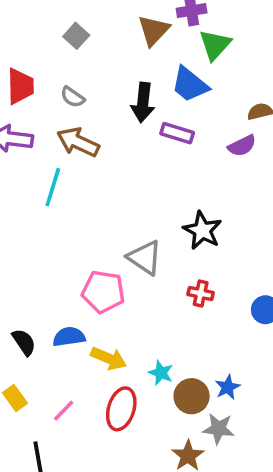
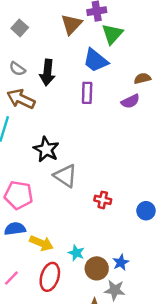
black arrow: (143, 102) -> (47, 72), moved
purple rectangle: (177, 133) -> (87, 93), turned 75
black star: (202, 230) -> (46, 149), moved
pink pentagon: (103, 292) -> (19, 195), moved

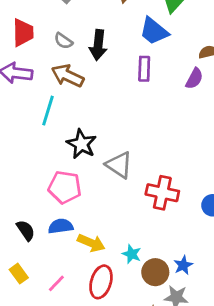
purple semicircle: (130, 101) -> (194, 79), turned -36
black star: (46, 149) -> (81, 144), moved
red cross: (103, 200) -> (162, 193), size x1.6

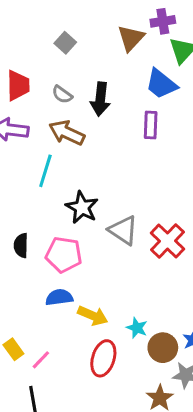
red cross: (162, 193) -> (167, 241), moved, turned 32
black semicircle: (26, 230) -> (21, 245), moved, turned -145
pink line: (56, 283) -> (41, 360), moved

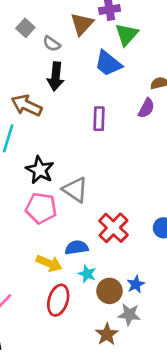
gray semicircle: (62, 95) -> (52, 44), moved
purple rectangle: (151, 125) -> (99, 119), moved
red cross: (167, 241) -> (113, 228), moved
pink pentagon: (64, 255) -> (41, 208), moved
blue semicircle: (59, 297) -> (77, 248), moved

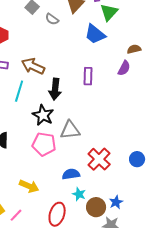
black arrow: (56, 77) -> (55, 89), moved
gray triangle: (75, 190) -> (70, 130), turned -40
yellow arrow: (49, 263) -> (29, 186), moved

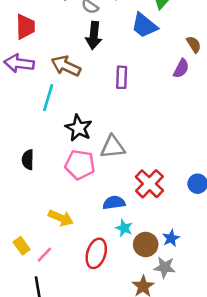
brown semicircle: (134, 49) -> (194, 44), turned 72
purple rectangle: (88, 76) -> (122, 77), moved
black arrow: (55, 89) -> (94, 36), moved

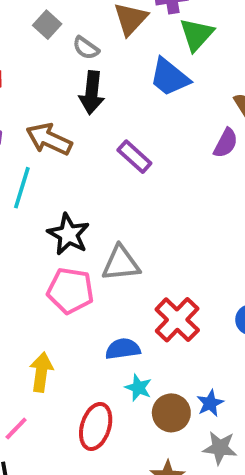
purple rectangle: (122, 77) -> (134, 157), turned -50
yellow arrow: (61, 218) -> (41, 372), turned -105
gray star: (165, 267) -> (220, 448), moved

